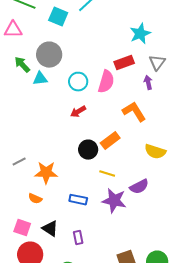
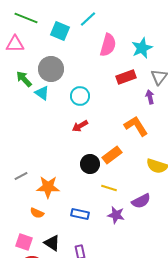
cyan triangle: (40, 79) -> (42, 93), turned 42
pink semicircle: (106, 82) -> (108, 45), moved
purple star: (114, 201) -> (116, 215), size x0.7

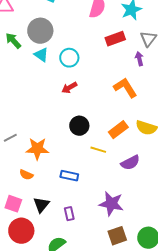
cyan triangle: (42, 93) -> (41, 55), moved
orange rectangle: (112, 155) -> (118, 130), moved
purple star: (116, 215) -> (111, 204), moved, size x1.4
black triangle: (52, 243) -> (41, 205), turned 36

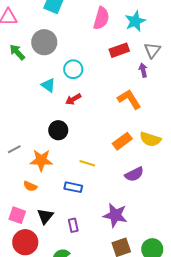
cyan triangle: (41, 55) -> (48, 85), moved
black circle: (79, 126) -> (58, 130), moved
yellow line: (98, 150) -> (87, 163), moved

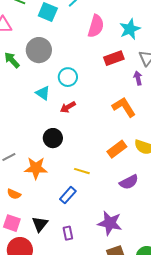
orange semicircle: (30, 186) -> (14, 194), moved
blue rectangle: (73, 187) -> (68, 195), turned -60

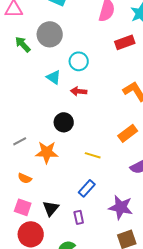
red arrow: (68, 107) -> (79, 91), turned 35
blue rectangle: (68, 195) -> (87, 188), moved

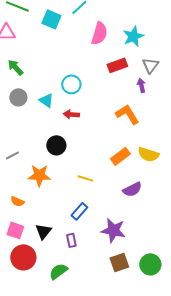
gray circle: (50, 34) -> (18, 97), moved, size x0.7
gray line: (20, 141) -> (12, 155), moved

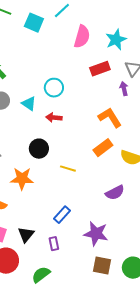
orange rectangle: (120, 156) -> (103, 148), moved
yellow line: (85, 178) -> (68, 169), moved
brown square: (119, 262) -> (102, 266), turned 30

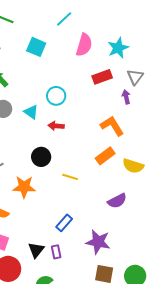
cyan square: (34, 23) -> (36, 47), moved
black triangle: (26, 235) -> (36, 250), moved

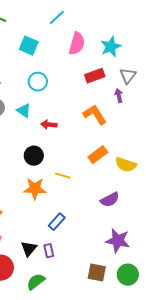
cyan circle: (56, 96) -> (38, 82), moved
orange L-shape: (112, 126) -> (95, 115), moved
orange star: (24, 187) -> (35, 189), moved
purple star: (98, 242) -> (118, 241), moved

